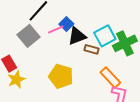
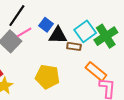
pink line: (56, 29) -> (24, 32), moved
black triangle: (77, 36) -> (58, 35), turned 30

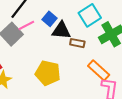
cyan square: (85, 31) -> (90, 15), moved

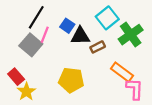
pink line: (26, 25) -> (45, 35), turned -35
brown rectangle: (77, 43) -> (98, 47), turned -32

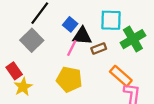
cyan square: (107, 18) -> (111, 20), turned 35
pink line: (45, 35) -> (72, 48), moved

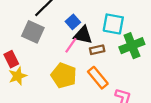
gray square: (32, 40) -> (33, 32), turned -30
orange rectangle: (121, 76) -> (98, 78), moved

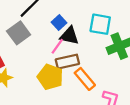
gray square: (33, 32) -> (19, 33), turned 30
brown rectangle: (97, 50) -> (67, 62), moved, size x1.5

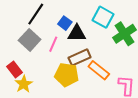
cyan square: (100, 24) -> (103, 17), turned 30
pink line: (57, 46) -> (53, 44), moved

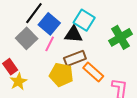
cyan square: (103, 17) -> (84, 20), moved
blue square: (65, 23) -> (49, 24), moved, size x1.5

